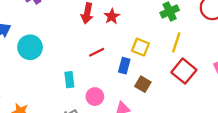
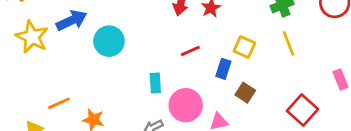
yellow line: (176, 42) -> (288, 43), turned -42
red square: (184, 71) -> (303, 110), moved
pink circle: (95, 97) -> (186, 105), size x1.5

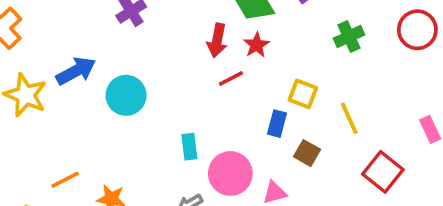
yellow line: (288, 43) -> (349, 118), moved
red line: (190, 51) -> (231, 78), moved

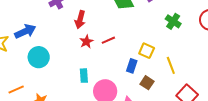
green cross: (349, 37) -> (173, 21), turned -35
red arrow: (217, 40) -> (80, 20), moved
red star: (256, 45) -> (86, 42), moved
cyan circle: (126, 95) -> (39, 57), moved

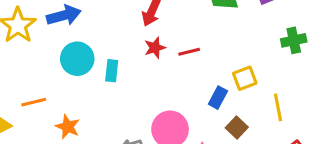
green cross: (173, 21) -> (294, 40), turned 35
yellow square: (147, 51) -> (245, 78), turned 35
cyan rectangle: (84, 76) -> (112, 71), moved

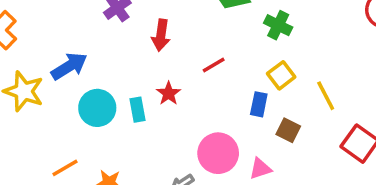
green cross: (294, 40) -> (278, 25), moved, turned -35
red star: (155, 48) -> (169, 93), moved

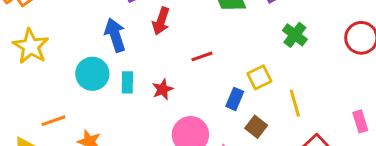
green cross: (278, 25) -> (295, 35), moved
blue arrow: (69, 66) -> (115, 35), moved, turned -88
red star: (169, 93) -> (163, 89), moved

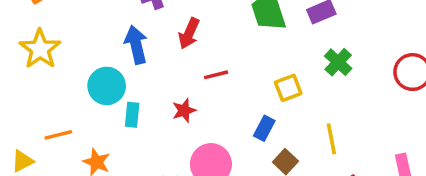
red line: (202, 56) -> (216, 75), moved
yellow square: (259, 77) -> (288, 88), moved
cyan rectangle: (127, 82) -> (132, 115), moved

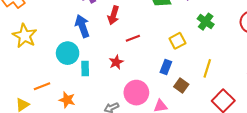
yellow line: (331, 139) -> (207, 68), turned 36

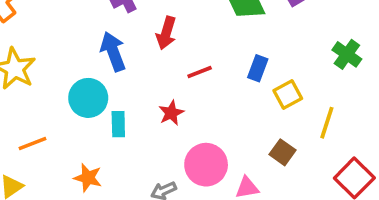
green cross: (206, 22) -> (347, 54), moved
yellow square: (177, 41) -> (288, 94), moved
blue rectangle: (166, 67) -> (258, 68), moved
orange line: (42, 86) -> (33, 144), moved

